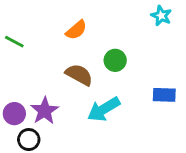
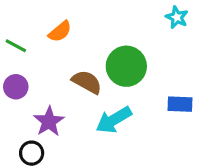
orange semicircle: (76, 30) -> (60, 32), moved
green circle: (115, 60) -> (126, 66), size x1.6
purple circle: (14, 114) -> (16, 87), moved

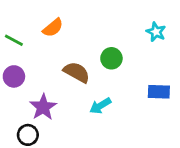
cyan star: (177, 17) -> (156, 32), moved
green circle: (126, 66) -> (111, 58), size x0.6
cyan arrow: (114, 120) -> (100, 106), size x0.7

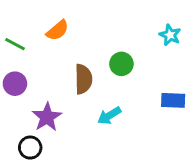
brown semicircle: (77, 72) -> (83, 79), turned 60

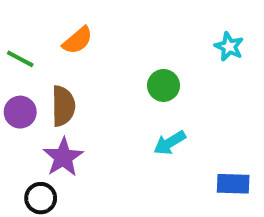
brown semicircle: (83, 79) -> (63, 106), moved
blue rectangle: (173, 100) -> (233, 184), moved
cyan arrow: (109, 116) -> (170, 143), moved

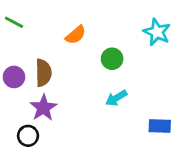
orange semicircle: (78, 40) -> (76, 35), moved
cyan star: (229, 47) -> (157, 32), size x1.4
green line: (20, 59) -> (14, 22), moved

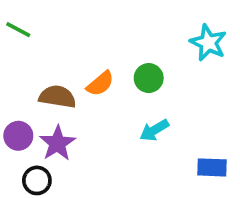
orange semicircle: (76, 35) -> (100, 84), moved
brown semicircle: (43, 73) -> (57, 97), turned -80
purple circle: (14, 77) -> (18, 136), moved

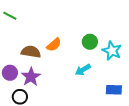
cyan star: (208, 43) -> (112, 51), moved
green circle: (149, 78) -> (90, 42), moved

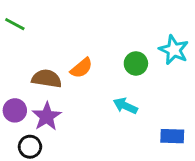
cyan star: (112, 51) -> (174, 50), moved
cyan arrow: (83, 70) -> (125, 106), turned 56

